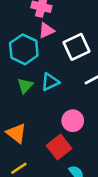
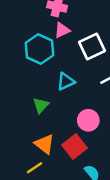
green triangle: (25, 86) -> (41, 105), moved
orange triangle: (16, 133) -> (45, 144), moved

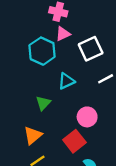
orange triangle: (45, 144) -> (33, 135), moved, turned 42

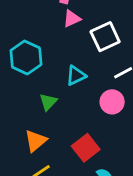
cyan hexagon: (42, 51) -> (26, 57), moved
pink circle: (87, 117) -> (112, 102), moved

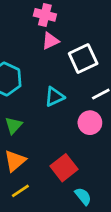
green triangle: (48, 102) -> (14, 125), moved

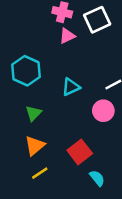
white square: (83, 59) -> (97, 20), moved

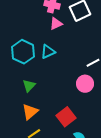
cyan triangle: (71, 87) -> (48, 52), moved

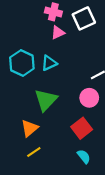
green triangle: (29, 86) -> (46, 100), moved, size x1.6
red square: (66, 117) -> (82, 128), moved

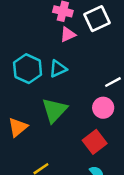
orange triangle: (29, 128) -> (18, 127), moved

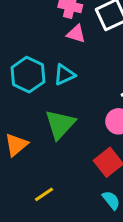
pink triangle: (68, 34) -> (76, 34), turned 42

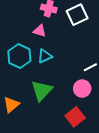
pink triangle: (76, 34) -> (40, 31), moved

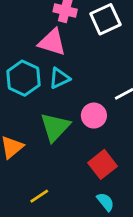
pink triangle: (40, 31) -> (52, 42), size x1.5
pink circle: (82, 89) -> (94, 116), moved

